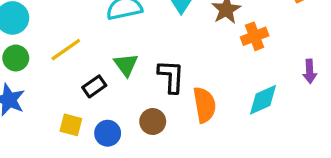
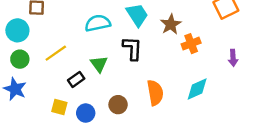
purple arrow: (310, 71) -> (233, 58), moved
black L-shape: (171, 76) -> (132, 48), moved

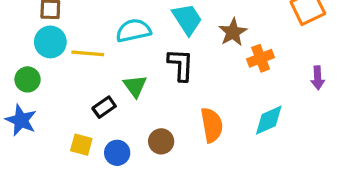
cyan circle: (17, 30) -> (50, 42), moved
yellow line: (56, 53) -> (88, 53), moved, turned 40

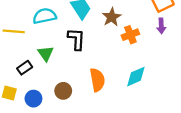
purple arrow: (318, 78) -> (161, 26), moved

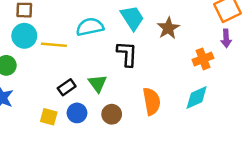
orange cross: (130, 35) -> (203, 59), moved
green triangle: (46, 53) -> (98, 83), moved
blue circle: (33, 99) -> (77, 113), moved

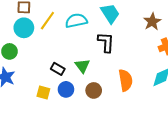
brown star: (168, 28) -> (152, 22), moved
yellow line: (54, 45) -> (47, 21), moved, turned -60
black rectangle: (67, 87) -> (58, 69), turned 64

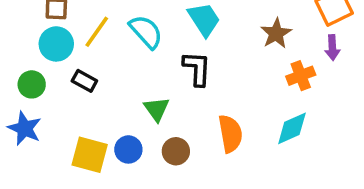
cyan semicircle: (76, 21) -> (146, 32), turned 60
black rectangle: (58, 69) -> (84, 81), moved
yellow square: (43, 93) -> (90, 155), size x1.5

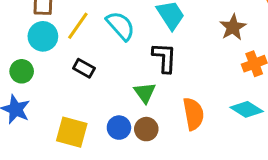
black rectangle: (84, 81) -> (84, 68), moved
green triangle: (157, 109) -> (145, 93), moved
cyan diamond: (292, 128) -> (247, 109), turned 56
blue circle: (128, 149) -> (119, 128), moved

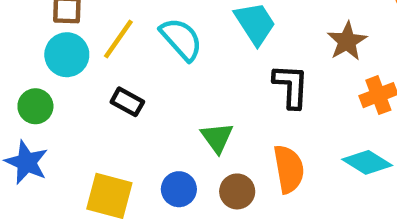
black L-shape: (165, 58) -> (291, 86), moved
brown circle: (146, 129) -> (237, 191), moved

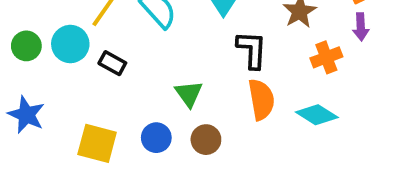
cyan circle: (67, 55) -> (70, 44), moved
green circle: (35, 106) -> (26, 46), moved
orange semicircle: (289, 169) -> (261, 99), moved

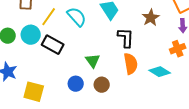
orange cross: (326, 57) -> (178, 49), moved
black rectangle: (112, 63) -> (53, 45), size x1.5
yellow square: (97, 143) -> (34, 92), moved

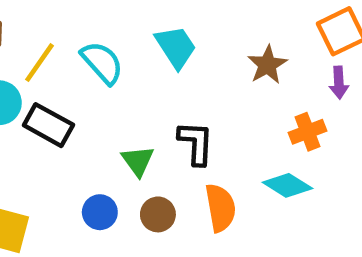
black L-shape: (126, 38) -> (196, 143), moved
orange cross: (178, 49) -> (308, 132), moved
orange semicircle: (131, 64) -> (220, 208), moved

